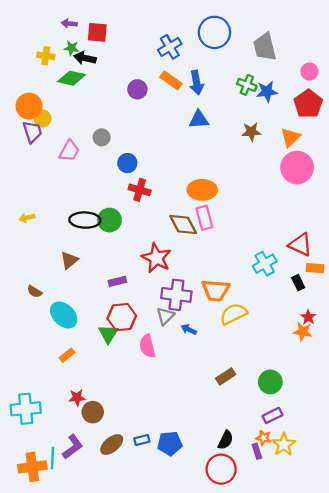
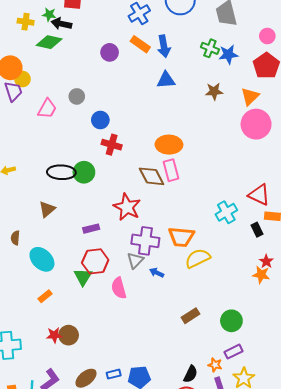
brown semicircle: (35, 292) -> (15, 238), turned 64
brown circle: (93, 412) -> (69, 335), moved
orange star: (264, 438) -> (215, 365), moved

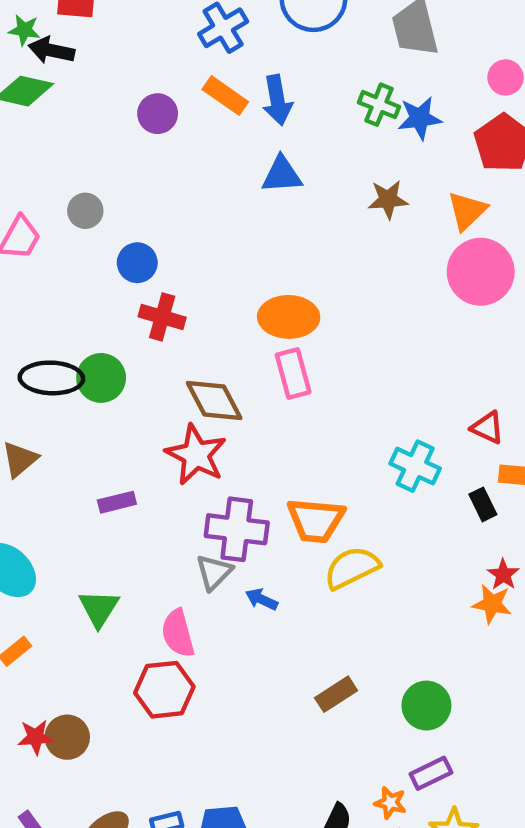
brown diamond: (152, 176) -> (214, 401), moved
red triangle: (259, 195) -> (487, 428), size x0.7
cyan cross: (226, 212) -> (415, 466), turned -35
red hexagon: (95, 261) -> (164, 690), moved

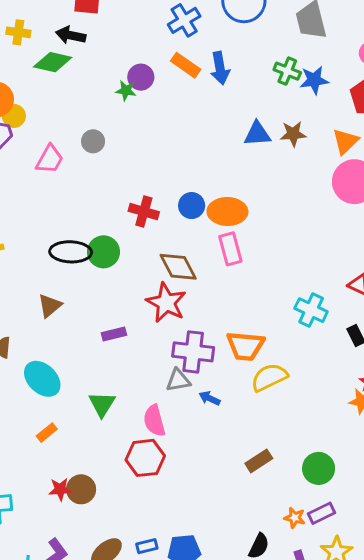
green star: (24, 30) -> (126, 91), moved
blue triangle: (282, 175) -> (257, 134), moved
blue circle: (137, 263) -> (192, 206), moved
gray triangle: (214, 572) -> (178, 380), turned 35
orange star: (390, 803) -> (295, 518), moved

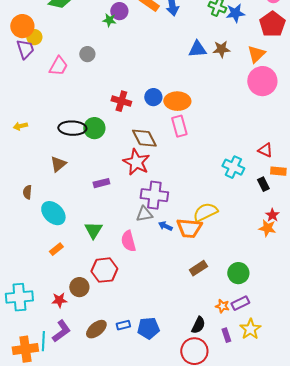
orange trapezoid: (245, 346) -> (189, 228), moved
red hexagon: (145, 458) -> (104, 270), moved
red star: (60, 489) -> (59, 300), moved

